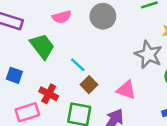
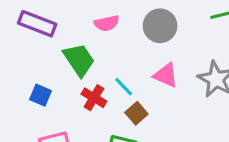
pink triangle: (126, 90) -> (166, 75), moved
red cross: (49, 94) -> (94, 98), moved

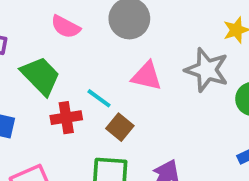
pink semicircle: (107, 23) -> (66, 27), turned 50
red cross: (94, 98) -> (66, 118), turned -30

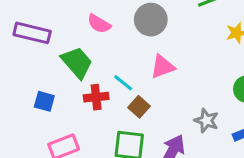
gray star: (207, 70) -> (206, 121), moved, size x0.7
pink triangle: (147, 76) -> (163, 67), turned -36

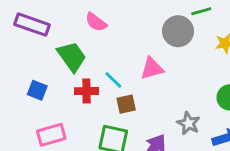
gray circle: (151, 20) -> (178, 31), moved
brown square: (139, 107) -> (126, 104), turned 30

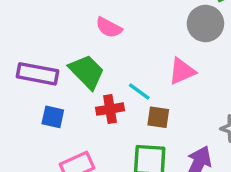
purple rectangle: (32, 25) -> (38, 74), moved
brown square: (126, 104) -> (158, 117), turned 30

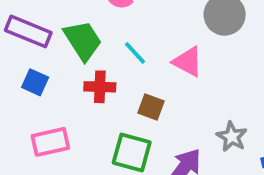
pink triangle: (182, 71) -> (188, 62), turned 40
cyan line: (139, 92) -> (135, 53), moved

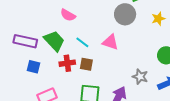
brown square: (151, 107) -> (86, 64), moved

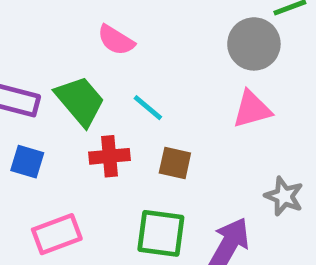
pink triangle: (110, 42) -> (252, 109), moved, turned -36
brown square: (86, 64) -> (175, 163), moved

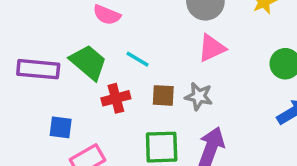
blue square: (27, 162) -> (61, 127), moved
gray star: (284, 196) -> (199, 96), moved

